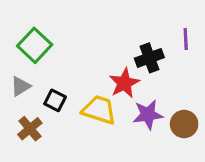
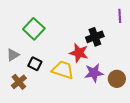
purple line: (186, 39) -> (120, 16), moved
green square: (35, 45) -> (34, 29), moved
red star: (124, 83) -> (79, 53), turned -30

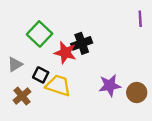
black cross: (95, 37) -> (82, 43), moved
red star: (79, 53) -> (65, 53), moved
yellow trapezoid: (63, 70) -> (58, 85), moved

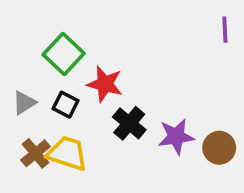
black cross: (82, 43) -> (129, 123), moved, turned -30
black square: (41, 75) -> (65, 105), moved
yellow trapezoid: (58, 85) -> (67, 153), moved

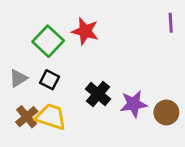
red star: (105, 84) -> (85, 31), moved

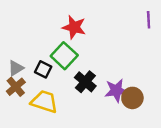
green square: (48, 41) -> (64, 56), moved
brown circle: (166, 112) -> (132, 98), moved
brown cross: (27, 117) -> (16, 87), moved

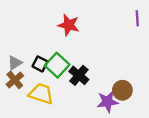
green square: (64, 56) -> (57, 65), moved
purple star: (116, 90) -> (108, 102), moved

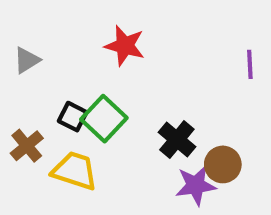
purple line: (137, 18) -> (250, 64), moved
gray triangle: (15, 63) -> (27, 60), moved
black cross: (79, 75) -> (177, 139), moved

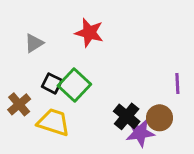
gray triangle: (27, 60) -> (34, 43), moved
purple line: (250, 64) -> (177, 83), moved
black cross: (177, 139) -> (127, 116), moved

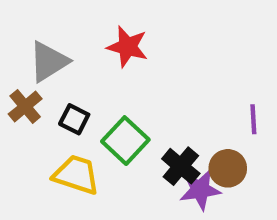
gray triangle: (34, 43) -> (49, 62), size x1.5
green square: (74, 85) -> (125, 141), moved
brown cross: (19, 104) -> (25, 106), moved

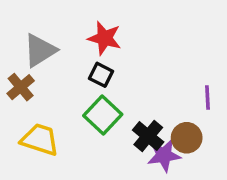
black square: (74, 119) -> (101, 75), moved
yellow trapezoid: (76, 175) -> (40, 140), moved

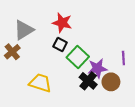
green square: (103, 115) -> (78, 57), moved
yellow trapezoid: (40, 140) -> (40, 83), moved
purple star: (164, 155) -> (97, 68), moved

